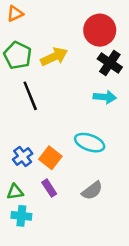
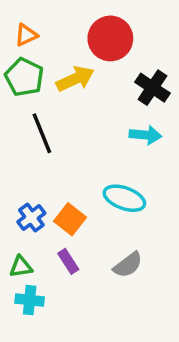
orange triangle: (15, 14) -> (26, 35), moved
red circle: (100, 30) -> (110, 38), moved

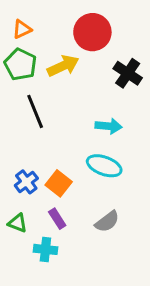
cyan arrow: (145, 135) -> (109, 126), moved
green triangle: (21, 267) -> (18, 223), turned 30
cyan cross: (30, 300) -> (45, 249), moved

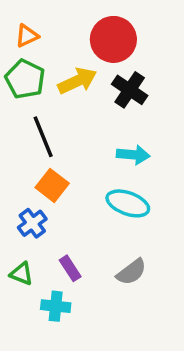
black cross: (128, 73) -> (130, 90), moved
orange square: (59, 183) -> (52, 185), moved

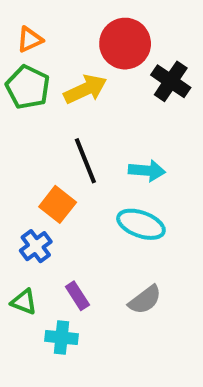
black cross: (130, 90) -> (171, 81), moved
black line: (43, 137) -> (85, 161), moved

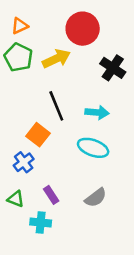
black cross: (171, 81) -> (113, 68), moved

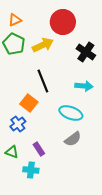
cyan arrow: (97, 112) -> (84, 86), moved
gray semicircle: (96, 198) -> (73, 139), moved

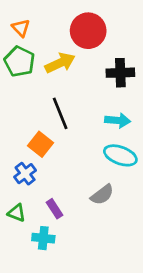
orange triangle: (15, 20) -> (21, 28), turned -48
black cross: (86, 52) -> (120, 73), turned -36
cyan ellipse: (71, 113) -> (120, 155), moved

